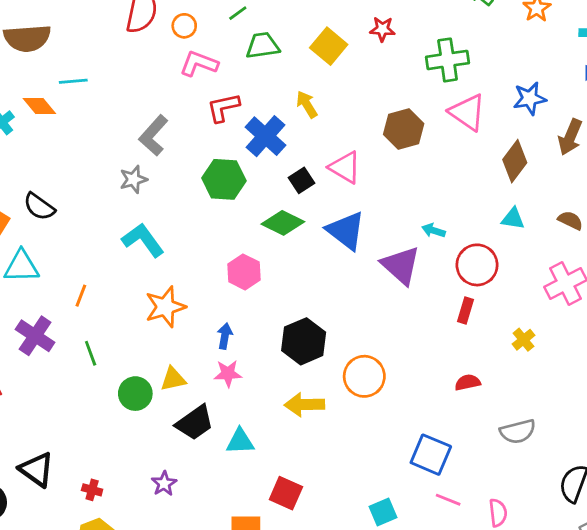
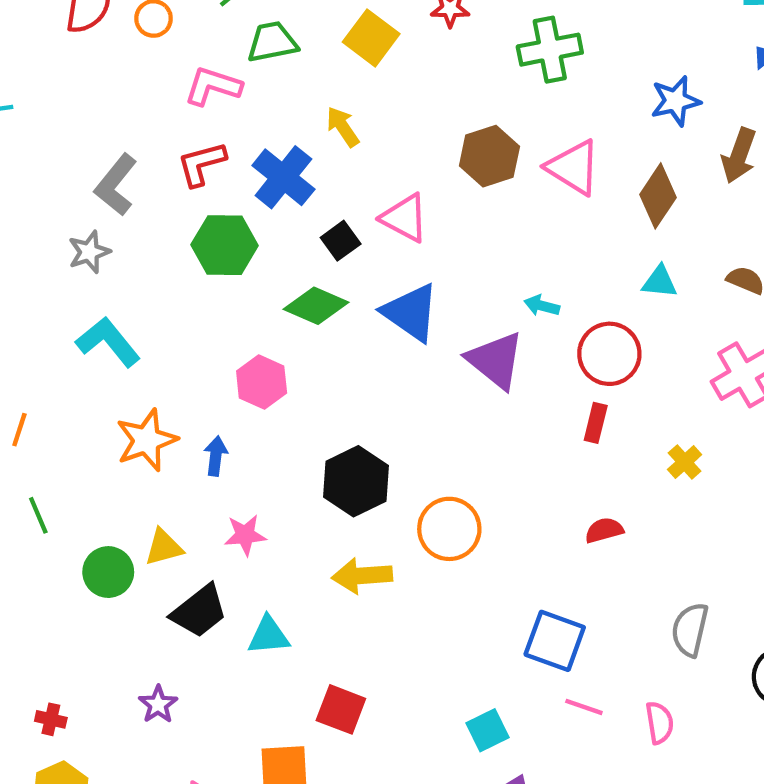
pink L-shape: (199, 64) -> (213, 86), moved
red L-shape: (223, 108) -> (201, 164), moved
pink triangle: (467, 112) -> (574, 167), moved
blue arrow: (225, 336) -> (216, 456), moved
gray semicircle: (518, 431) -> (690, 630), moved, turned 120

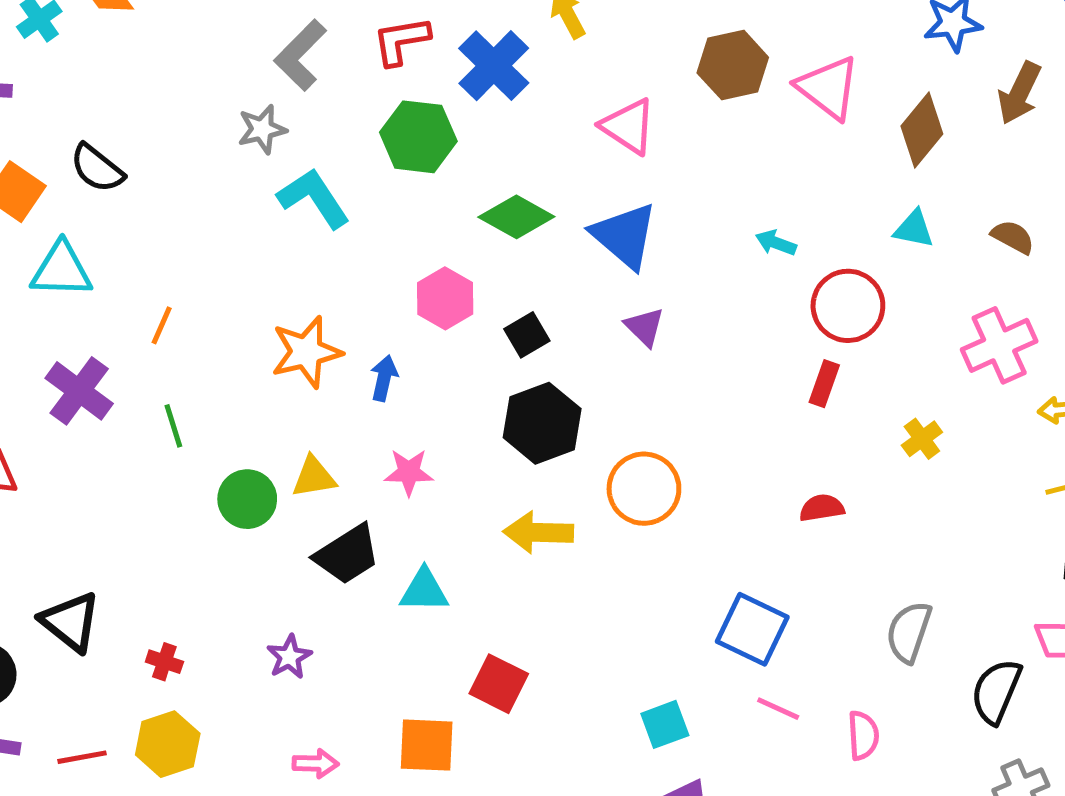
black square: (341, 241) -> (527, 335), moved
cyan L-shape: (108, 342) -> (314, 198), moved
purple triangle: (496, 360) -> (645, 327), moved, size x0.6

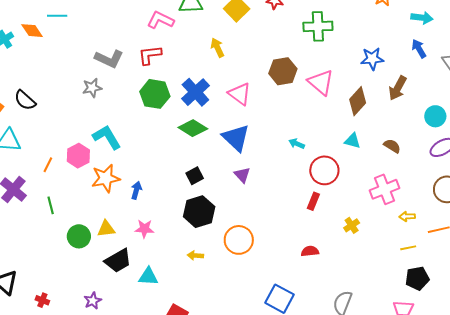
gray L-shape: (300, 55) -> (109, 59), turned -112
blue cross: (494, 66) -> (195, 92), moved
cyan L-shape: (314, 198) -> (107, 137), moved
pink hexagon: (445, 298) -> (78, 156), moved
yellow arrow: (538, 532) -> (195, 256), size x0.6

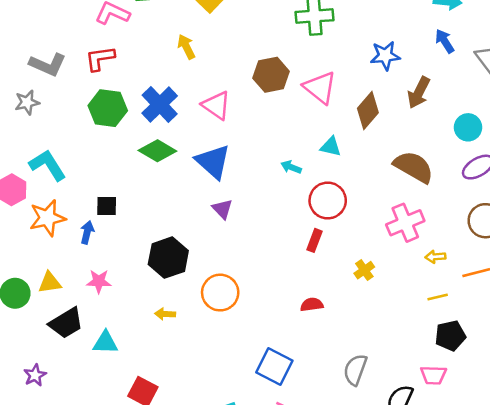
cyan triangle: (352, 141) -> (331, 147), moved
brown semicircle: (392, 146) -> (414, 167), size x1.8
black square: (195, 176) -> (107, 206), moved, turned 30

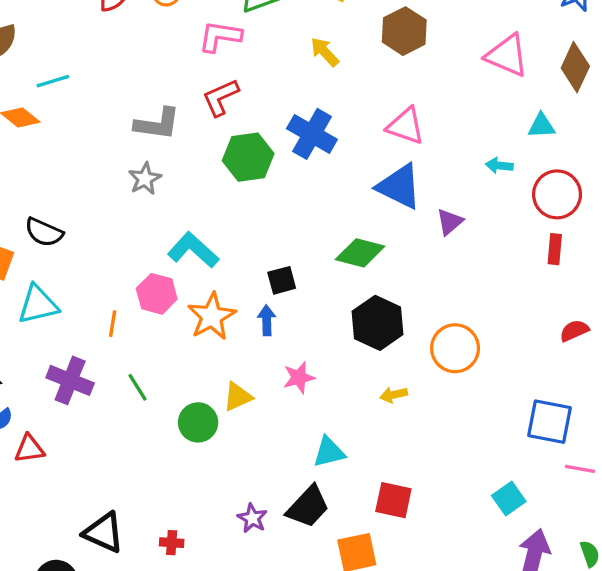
brown hexagon: (271, 75) -> (404, 31), moved
pink triangle: (216, 105) -> (406, 126), moved
green diamond: (157, 151) -> (360, 253), moved
purple triangle: (222, 209) -> (450, 222), moved, turned 50
black trapezoid: (66, 323) -> (308, 507), moved

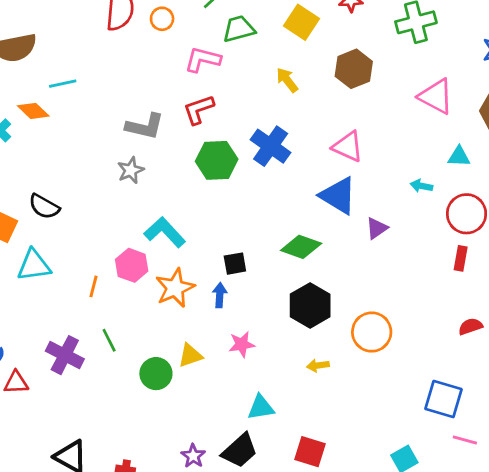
purple cross: (70, 380) -> (65, 355), moved

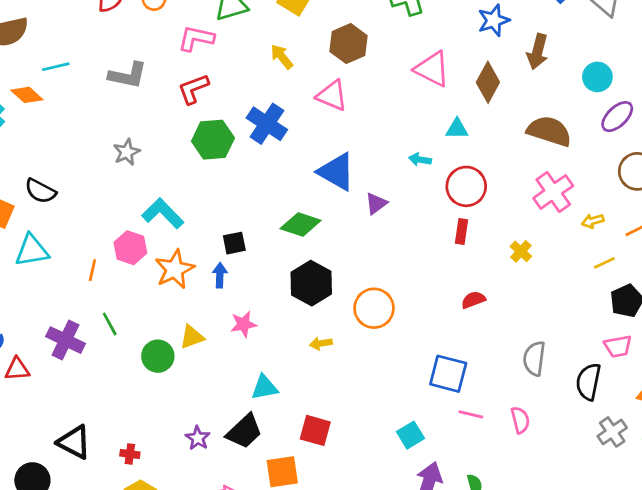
gray L-shape: (145, 126) -> (128, 75), moved
pink triangle: (348, 147) -> (332, 96), moved

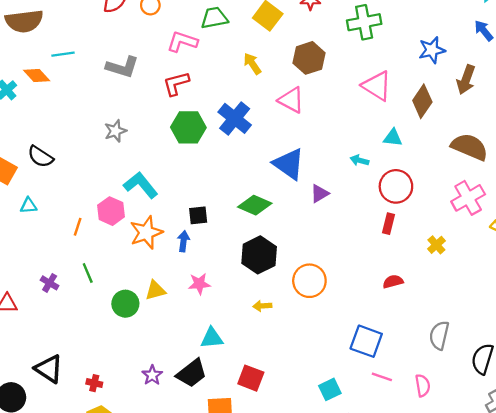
cyan triangle: (32, 250) -> (29, 206), size x0.6
purple cross: (65, 340) -> (50, 283), size x0.6

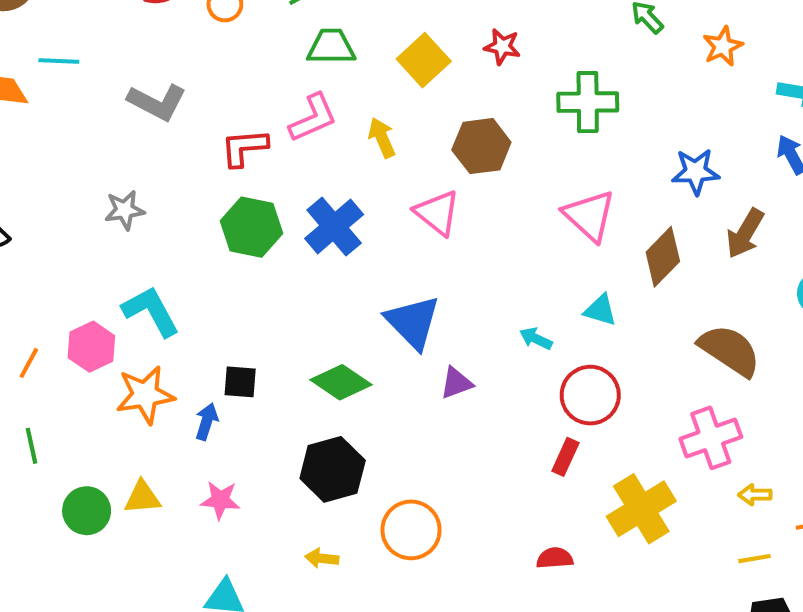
pink L-shape: (182, 42) -> (313, 118), moved, turned 128
yellow cross: (436, 245) -> (641, 509), size x2.0

